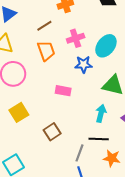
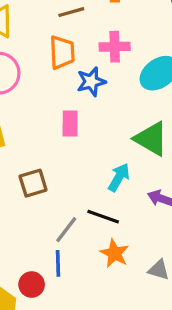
blue star: (83, 64) -> (91, 82), moved, turned -30
pink rectangle: (63, 91) -> (70, 123), turned 63

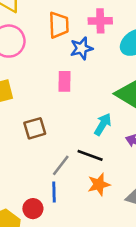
orange star: (114, 253) -> (99, 184), turned 30

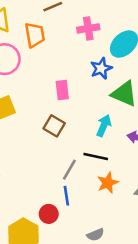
orange trapezoid: (59, 25) -> (35, 35), moved
blue star: (82, 48) -> (101, 68), moved
brown square: (35, 128) -> (54, 126), moved, turned -35

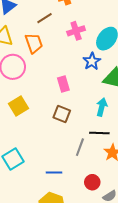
blue line: (66, 196) -> (54, 173), moved, turned -70
red circle: (49, 214) -> (92, 182), moved

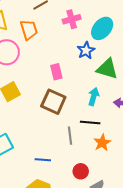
brown square: (62, 114) -> (53, 102), size x1.4
gray line: (80, 147) -> (70, 136), turned -30

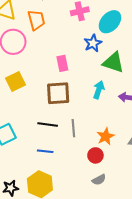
brown square: (53, 102) -> (58, 93), turned -30
black line: (90, 122) -> (48, 125), moved
red circle: (81, 171) -> (95, 155), moved

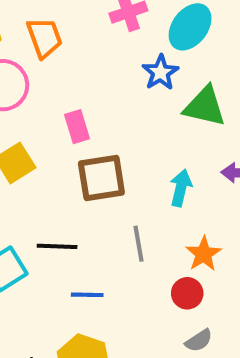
pink rectangle: (62, 63) -> (77, 127), moved
cyan arrow: (99, 90) -> (181, 188), moved
black line: (48, 125) -> (57, 246), moved

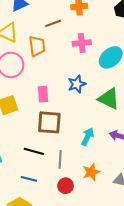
blue star: (160, 72) -> (77, 84), moved
black line: (57, 246) -> (34, 151), moved
red circle: (187, 293) -> (66, 186), moved

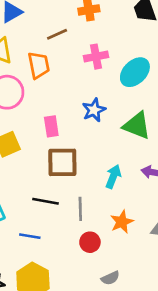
blue line: (29, 179) -> (30, 236), moved

